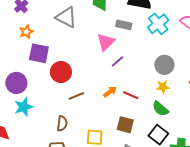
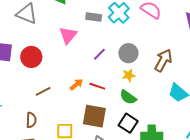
gray rectangle: (124, 25) -> (94, 17), moved
purple line: (118, 61) -> (99, 54), moved
red circle: (61, 72) -> (31, 57), moved
brown square: (125, 125) -> (94, 116), size x1.4

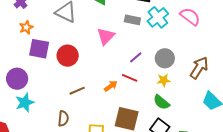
red line: (97, 86) -> (130, 78), moved

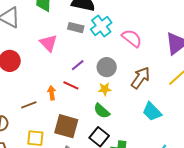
pink semicircle: (190, 17) -> (132, 38), moved
pink triangle: (106, 36) -> (48, 43), turned -30
orange arrow: (111, 86) -> (52, 93), turned -64
brown line: (77, 91) -> (29, 105), moved

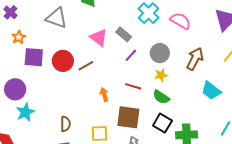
gray rectangle: (76, 28) -> (124, 34), moved, turned 35
red line: (71, 85) -> (133, 86), moved
orange arrow: (52, 93) -> (104, 95), moved
brown line: (29, 105) -> (86, 66), moved

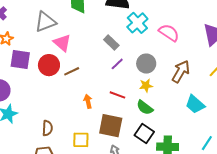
gray triangle: (57, 18) -> (45, 22), turned -45
pink triangle: (99, 38) -> (62, 43), moved

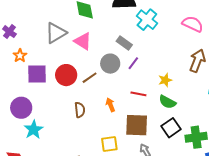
pink semicircle: (169, 33) -> (193, 24), moved
pink triangle: (62, 43) -> (83, 41), moved
gray circle: (146, 64) -> (110, 64), moved
brown semicircle: (47, 128) -> (80, 110), moved
black square: (144, 134) -> (171, 128), turned 30

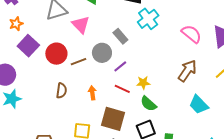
purple line: (133, 63) -> (120, 66), moved
purple square: (37, 74) -> (28, 46), turned 30
yellow star: (165, 80) -> (143, 83), moved

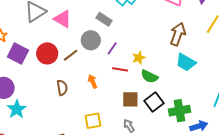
cyan trapezoid: (199, 105) -> (186, 62), moved
brown square: (113, 119) -> (130, 99), moved, size x0.7

